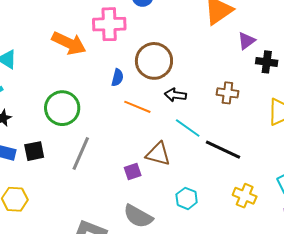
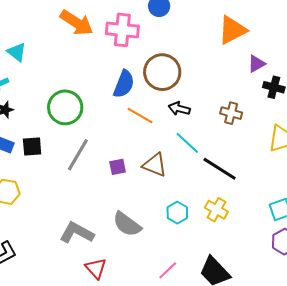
orange arrow: (69, 43) -> (77, 23), moved
blue semicircle: (117, 78) -> (124, 84), size x1.6
purple square: (133, 172) -> (118, 167), moved
yellow cross: (245, 196) -> (216, 210), moved

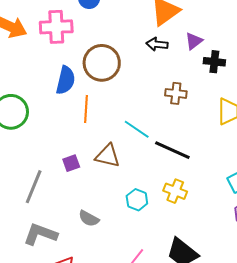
black arrow: (179, 109) -> (157, 44), moved
orange line: (140, 116) -> (86, 109), turned 72
gray line: (78, 155) -> (34, 187), moved
gray semicircle: (127, 224) -> (89, 218), size x0.7

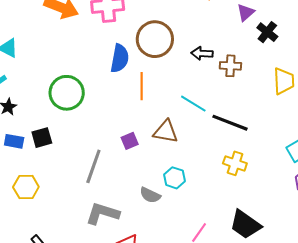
black arrow: (157, 44) -> (202, 53), moved
black cross: (214, 62) -> (267, 32), turned 35
cyan hexagon: (137, 200) -> (175, 178), moved

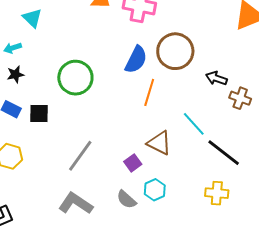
purple square: (130, 141) -> (133, 163), moved, turned -30
yellow cross: (235, 163) -> (217, 193), turned -30

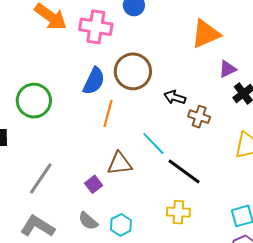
brown triangle: (159, 143) -> (119, 164), turned -32
cyan hexagon: (155, 190) -> (121, 225), moved

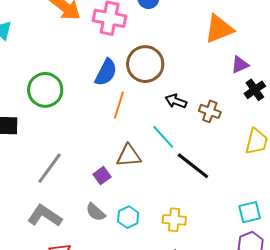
black arrow: (175, 97) -> (176, 101), moved
yellow cross: (178, 212) -> (174, 220), moved

